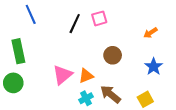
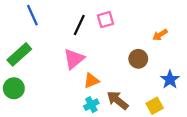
green rectangle: (18, 51) -> (19, 54), turned 60
brown circle: (113, 55) -> (138, 59), moved
blue star: (154, 67) -> (170, 80), moved
pink triangle: (62, 75) -> (74, 59), moved

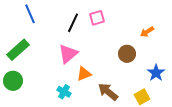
cyan cross: (91, 105) -> (64, 92), moved, turned -32

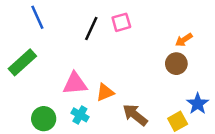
pink triangle: (68, 54) -> (75, 84), moved, turned 35
brown circle: (127, 54) -> (176, 64), moved
blue star: (156, 73) -> (198, 104), moved
green circle: (13, 81) -> (44, 119), moved

